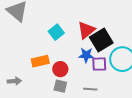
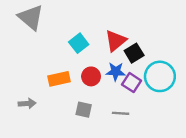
black square: (101, 40) -> (134, 53), size x0.7
purple square: (99, 64) -> (132, 83), turned 35
red circle: (60, 69) -> (91, 76), moved

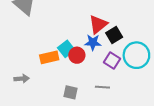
cyan square: (79, 43) -> (66, 49), moved
blue star: (116, 72) -> (93, 42), moved
gray square: (84, 110) -> (70, 92), moved

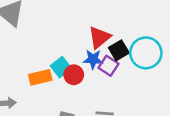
cyan circle: (136, 55) -> (146, 53), moved
purple square: (112, 61) -> (108, 66), moved

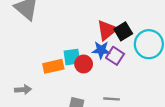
black square: (119, 50) -> (123, 31), moved
cyan square: (61, 67) -> (72, 57), turned 30

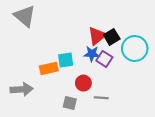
red circle: (84, 64) -> (83, 83), moved
gray arrow: (23, 90) -> (22, 89), size x1.5

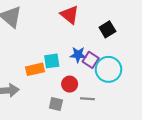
red triangle: (97, 36) -> (70, 15), moved, turned -42
black square: (112, 37) -> (107, 29), moved
cyan circle: (135, 48) -> (108, 69), moved

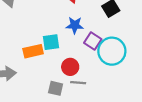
blue star: (78, 55) -> (75, 25), moved
gray line: (87, 99) -> (78, 83), moved

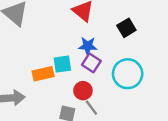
purple square: (93, 41) -> (91, 63), moved
gray line: (78, 83) -> (91, 108), turned 49

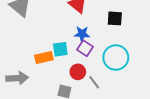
black square: (126, 28) -> (115, 18), turned 35
gray line: (91, 108) -> (94, 82), moved

